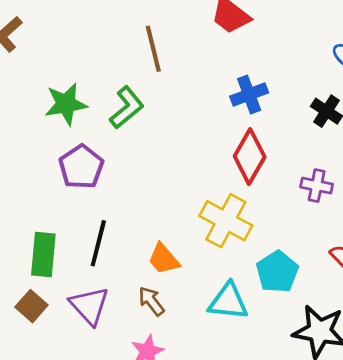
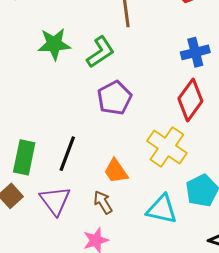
purple pentagon: (81, 167) -> (114, 98), moved

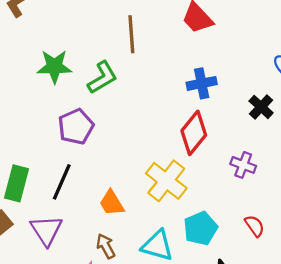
purple pentagon: (114, 98) -> (76, 127), moved
brown arrow: (103, 202) -> (106, 246), moved

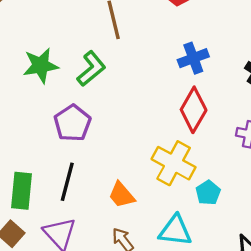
cyan pentagon: (200, 228) -> (208, 193), moved, size x0.7

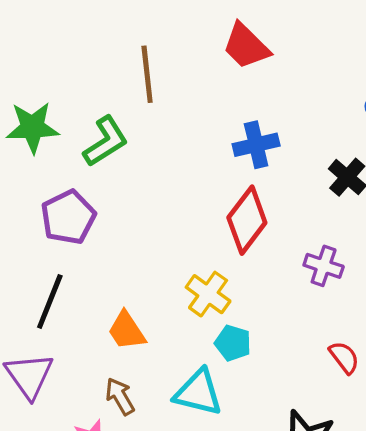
yellow cross: (174, 163) -> (208, 294), size x0.7
cyan pentagon: (208, 193) -> (233, 343), moved, turned -30

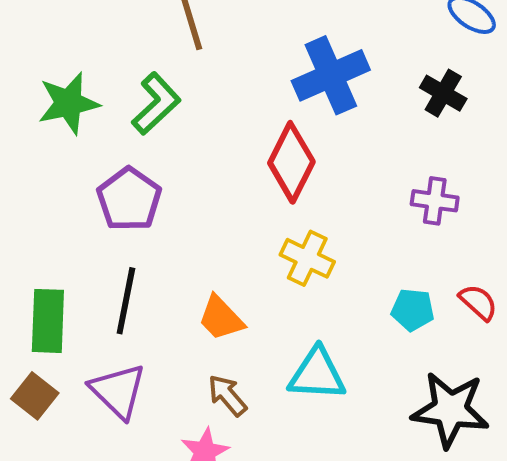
blue cross: (256, 145) -> (331, 75), size x1.4
red diamond: (247, 220) -> (291, 162), moved
cyan pentagon: (233, 343) -> (413, 310), moved

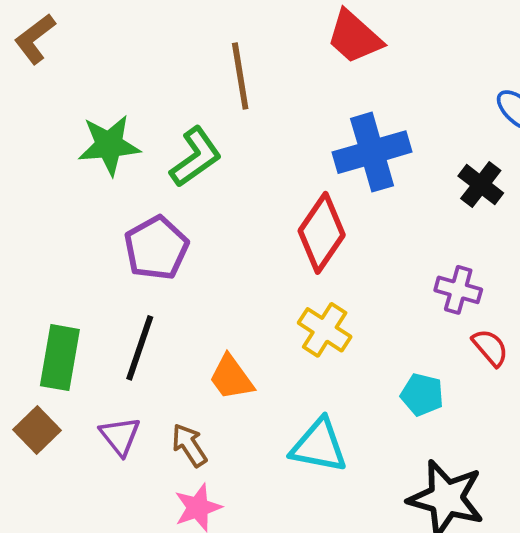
red semicircle: (478, 302) -> (490, 348), moved
purple triangle: (118, 391) -> (120, 436), size x0.7
brown arrow: (227, 395) -> (189, 445), moved

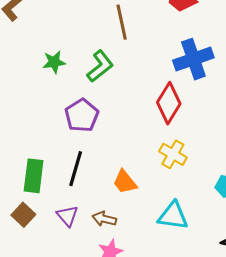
green star: (109, 145) -> (54, 62), size x0.7
brown arrow: (189, 445) -> (104, 219), turned -40

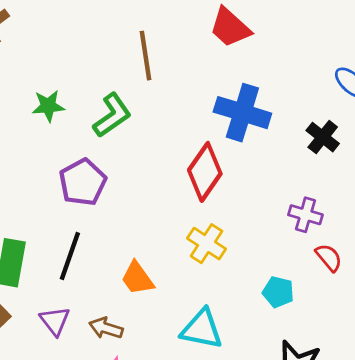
blue cross: (193, 59) -> (242, 113), turned 33

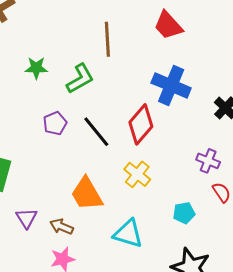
purple pentagon: (83, 182) -> (55, 123), size x0.7
black line: (70, 256) -> (96, 132), moved, turned -64
orange trapezoid: (137, 278) -> (87, 194), size x1.4
cyan pentagon: (278, 292) -> (184, 213), turned -30

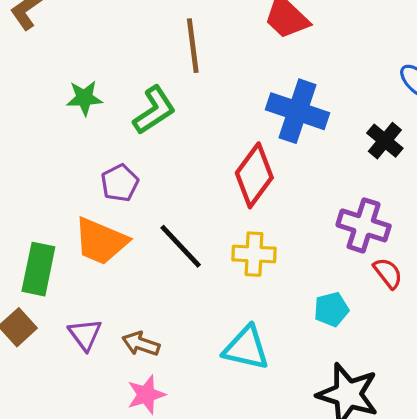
black line: (96, 132) -> (181, 246), moved
purple cross: (208, 161) -> (364, 225), size x1.4
yellow cross: (137, 174) -> (254, 254), turned -32
orange trapezoid: (87, 194) -> (101, 241), moved, turned -33

